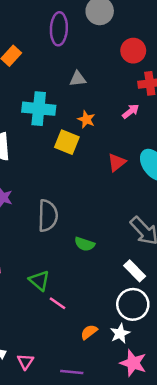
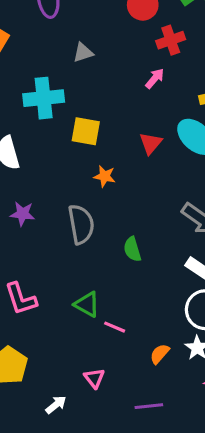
orange star: (86, 119) -> (105, 176), moved
green semicircle: (85, 244) -> (132, 249), turned 66
pink triangle: (25, 362) -> (94, 378), moved

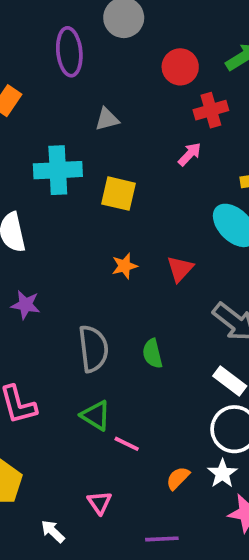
yellow square: (86, 131) -> (118, 194), moved
red triangle: (151, 143) -> (180, 269), moved
orange star: (105, 176) -> (125, 266), turned -30
gray semicircle: (81, 224) -> (93, 349), moved
white arrow: (56, 405) -> (53, 531), turned -100

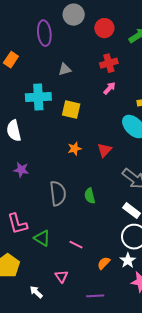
red circle: (180, 67) -> (104, 28), moved
red cross: (211, 110) -> (109, 63), moved
green triangle: (96, 415) -> (42, 238), moved

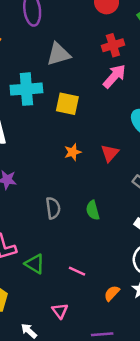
gray triangle: (65, 69) -> (58, 54), size x1.5
pink arrow: (109, 88) -> (114, 76), size x1.5
gray semicircle: (58, 193) -> (53, 208), size x0.7

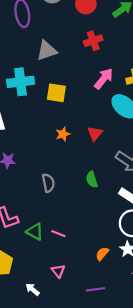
pink arrow: (114, 76) -> (104, 79), moved
green semicircle: (93, 210) -> (92, 180), moved
pink line: (77, 271) -> (58, 234), moved

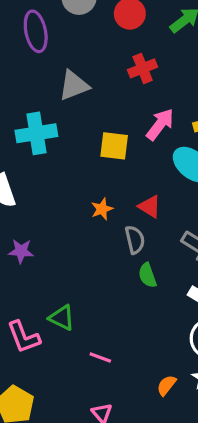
yellow square: (56, 93) -> (114, 146), moved
red triangle: (95, 133) -> (150, 207), turned -35
gray semicircle: (48, 183) -> (135, 240), moved
green triangle: (35, 232) -> (62, 318), moved

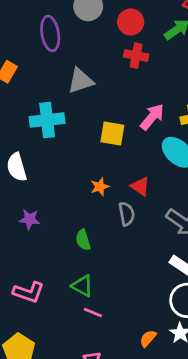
red cross: (143, 68) -> (136, 56), moved, turned 30
green semicircle: (147, 275) -> (83, 240), moved
green triangle: (62, 318) -> (82, 286), moved
pink L-shape: (24, 337) -> (29, 292), turned -52

